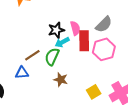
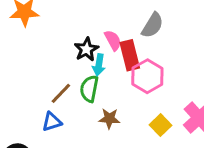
cyan arrow: (62, 42) -> (99, 65), turned -40
pink hexagon: (104, 49) -> (147, 76), moved

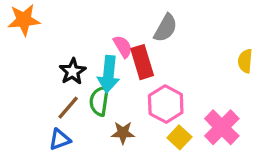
black star: (86, 49) -> (73, 71), moved
cyan arrow: (99, 65) -> (109, 74), size x1.5
pink hexagon: (147, 76) -> (166, 104), moved

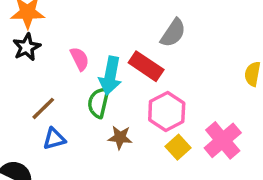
pink semicircle: (123, 47) -> (80, 59), moved
red rectangle: (142, 62) -> (146, 66), turned -44
black star: (73, 71) -> (27, 47), moved
brown line: (68, 108) -> (43, 108), moved

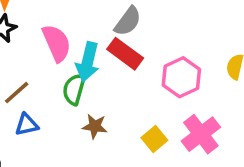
gray semicircle: (173, 33) -> (128, 21), moved
pink semicircle: (80, 59) -> (57, 43), size x1.5
pink hexagon: (167, 111) -> (181, 77), moved

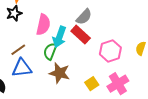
pink semicircle: (57, 43) -> (43, 25), turned 30
blue triangle: (27, 125) -> (22, 68), size x1.5
brown star: (95, 126) -> (60, 73), size x1.5

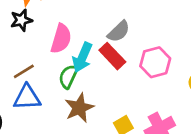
pink hexagon: (110, 51) -> (155, 62), moved
brown star: (60, 73) -> (79, 108), turned 30

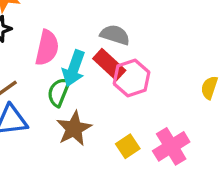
gray semicircle: (119, 32) -> (115, 35), turned -115
pink hexagon: (155, 62) -> (132, 78), moved

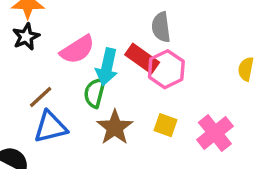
gray semicircle: (115, 35) -> (161, 27), moved, turned -108
pink semicircle: (47, 48) -> (77, 50), turned 52
yellow square: (128, 146) -> (165, 125), moved, turned -30

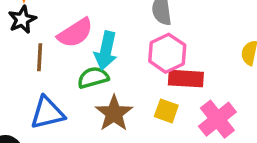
red rectangle: (142, 58) -> (186, 79), moved, turned -32
green semicircle: (95, 93) -> (93, 78), turned 60
brown line: (41, 97) -> (40, 57), moved, turned -44

